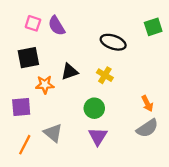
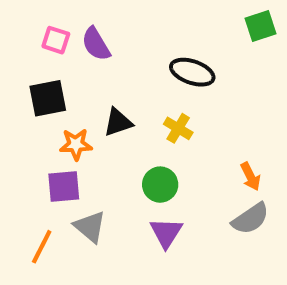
green square: (153, 27) -> (260, 26), moved
purple square: (21, 107) -> (64, 187), moved

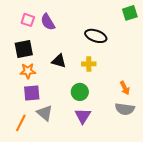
black triangle: (118, 122) -> (59, 61), turned 35
yellow cross: (178, 128) -> (89, 64), turned -32
orange star: (76, 144) -> (28, 71), moved
gray semicircle: (250, 219) -> (125, 109), turned 42

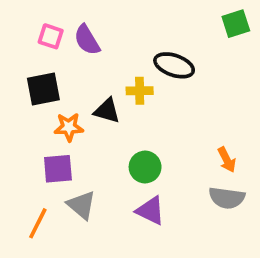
yellow cross: (89, 64) -> (140, 91), moved
orange star: (28, 71) -> (69, 127), moved
purple triangle: (83, 116) -> (150, 211), turned -36

